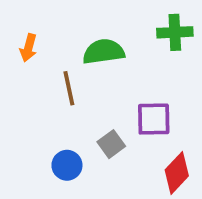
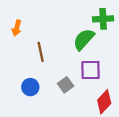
green semicircle: (104, 52) -> (84, 39), moved, turned -40
blue circle: (67, 165) -> (30, 87), moved

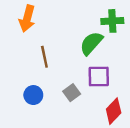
orange arrow: (17, 28) -> (27, 19), moved, size x1.5

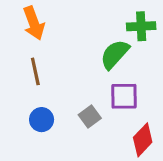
orange arrow: (27, 19) -> (34, 23), turned -35
brown line: (44, 57) -> (35, 71), moved

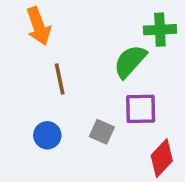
brown line: (35, 71) -> (60, 79), moved
gray square: (90, 117) -> (102, 132), turned -30

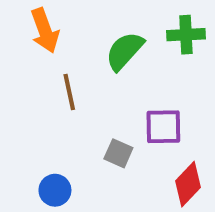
green semicircle: (130, 61) -> (125, 51), moved
blue circle: (47, 135) -> (55, 190), moved

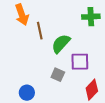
green semicircle: (125, 51) -> (61, 44), moved
brown line: (69, 92) -> (40, 31), moved

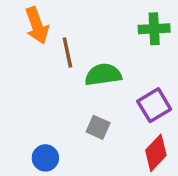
green semicircle: (61, 44) -> (103, 75), turned 40
purple square: (80, 62) -> (154, 105), moved, turned -30

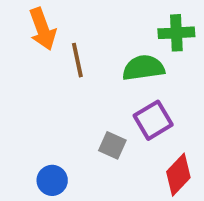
green semicircle: (103, 75) -> (143, 68), moved
purple square: (154, 105) -> (153, 120), moved

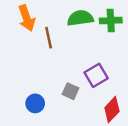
green semicircle: (143, 68) -> (80, 18), moved
blue circle: (52, 180) -> (35, 103), moved

